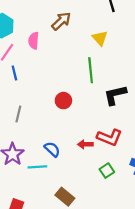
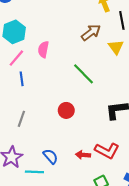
brown arrow: (61, 21) -> (91, 32), moved
yellow triangle: (100, 38) -> (116, 47), moved
green line: (91, 70) -> (83, 74), moved, turned -45

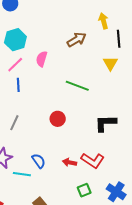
brown arrow: (91, 32) -> (77, 40), moved
green line: (83, 74) -> (77, 86), turned -30

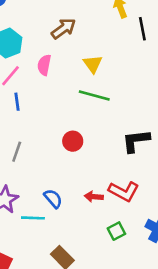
brown arrow: (77, 40) -> (63, 29), moved
yellow triangle: (110, 63) -> (93, 64), moved

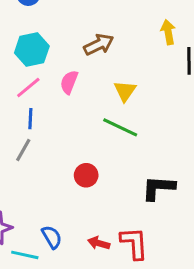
gray line: (17, 152) -> (23, 150), moved
red L-shape: (124, 191) -> (134, 243), turned -132

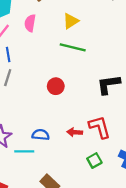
yellow triangle: (125, 91) -> (71, 21), turned 35
blue semicircle: (52, 237) -> (41, 135), turned -42

